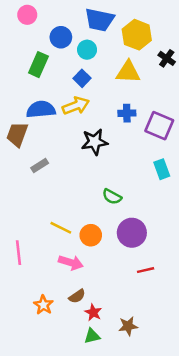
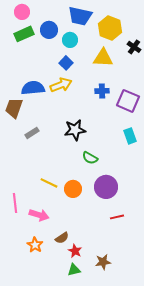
green rectangle: (38, 65) -> (24, 34), moved, turned 42
black star: (94, 142) -> (75, 130), moved
pink arrow: (71, 263) -> (39, 215), moved

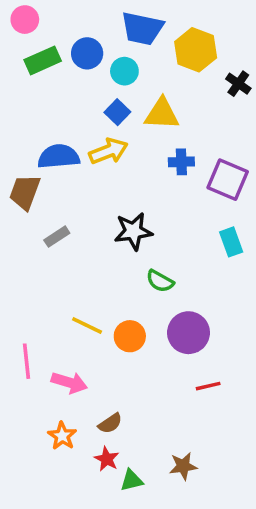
pink circle: (22, 12) -> (25, 20), moved
yellow triangle: (103, 58) -> (162, 114), moved
red star: (75, 251) -> (107, 459), moved

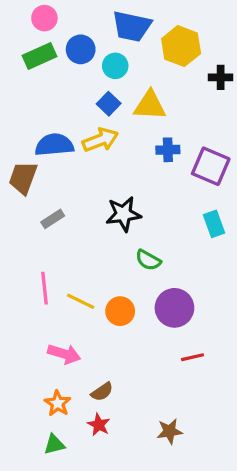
pink circle: (25, 20) -> (44, 18), moved
black cross: (238, 84) -> (221, 77), turned -35
pink line: (27, 361) -> (44, 288), moved
green triangle: (132, 480) -> (54, 444), moved

